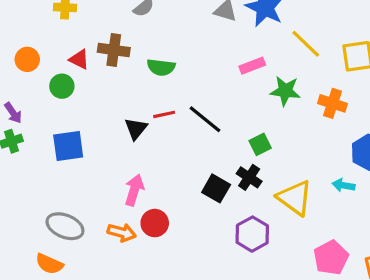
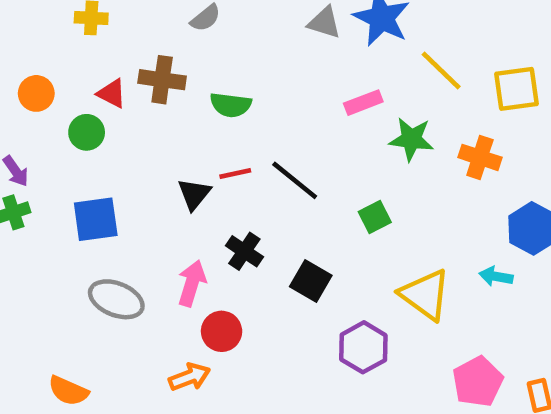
black cross: (249, 177) -> (244, 251), moved
gray ellipse: (65, 226) -> (116, 299), moved
orange arrow: (122, 232) -> (190, 377), moved, turned -36

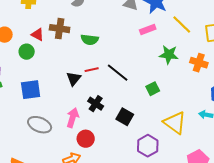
pink rectangle: (363, 103) -> (148, 30), moved

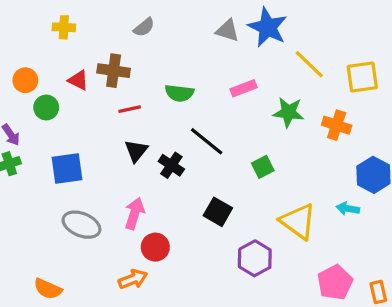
pink rectangle: (148, 30) -> (244, 88), moved
green semicircle: (90, 40) -> (179, 93), moved
green circle: (27, 52) -> (46, 108), moved
red line: (92, 70) -> (130, 109), moved
black cross: (96, 104) -> (171, 165), moved

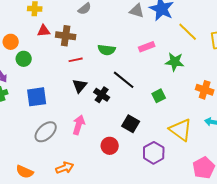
red triangle: (78, 80) -> (44, 31), moved, turned -32
orange cross: (337, 125) -> (205, 90), moved
gray ellipse: (81, 225) -> (46, 132), turned -65
red circle: (155, 247) -> (110, 146), moved
orange arrow: (133, 279) -> (65, 168), moved

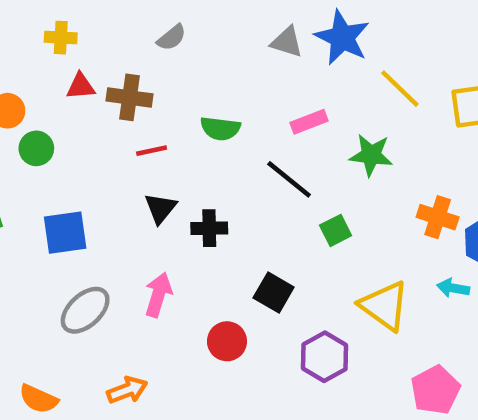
black line: (124, 80) -> (289, 179), moved
black cross: (102, 95) -> (209, 228), turned -35

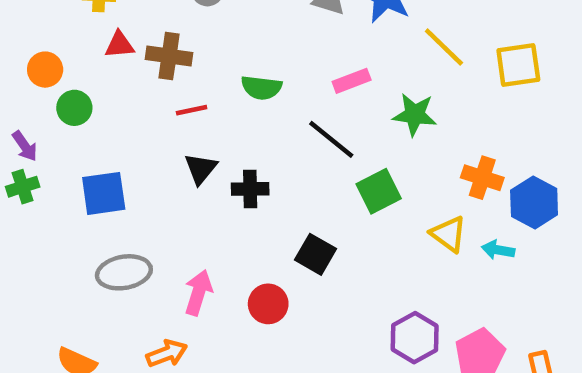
green square: (336, 230) -> (379, 191), size x1.4
pink arrow: (158, 295) -> (198, 293), moved
yellow triangle: (384, 306) -> (448, 234), moved, size x0.7
gray ellipse: (85, 310) -> (124, 272), turned 33
purple hexagon: (325, 357) -> (415, 338), moved

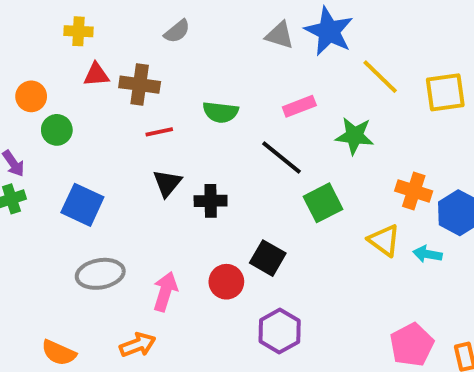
blue square: (104, 193) -> (82, 205), turned 33
red circle: (268, 304) -> (226, 282), moved
purple hexagon: (415, 338) -> (280, 331), moved

